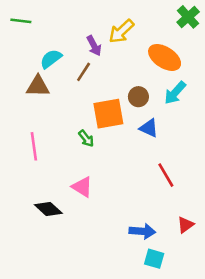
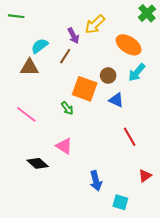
orange square: (108, 114) -> (85, 89), turned 30
pink line: (34, 146) -> (26, 114), turned -45
blue arrow: (142, 231) -> (96, 181), moved, turned 72

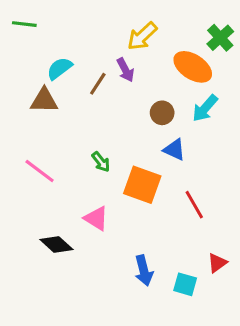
green cross: (147, 13) -> (220, 38), moved
purple arrow: (73, 36) -> (125, 70), moved
orange square: (85, 89) -> (142, 185), moved
cyan square: (120, 202) -> (185, 284), moved

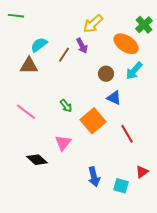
orange square: (142, 185) -> (93, 121), turned 30
pink triangle: (96, 218) -> (63, 143), turned 36

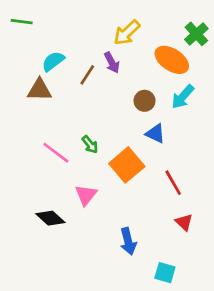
pink line: (26, 112) -> (56, 153), moved
red triangle: (142, 172) -> (184, 222), moved, turned -40
cyan square: (121, 186) -> (165, 273), moved

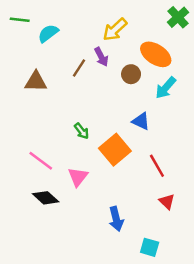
green cross: (196, 34) -> (178, 17), moved
cyan semicircle: (53, 61) -> (48, 33), moved
brown circle: (145, 101) -> (131, 74), moved
pink line: (56, 153) -> (41, 161), moved

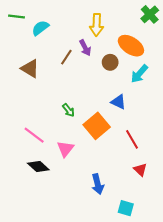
yellow arrow: (115, 30) -> (97, 25), turned -45
brown triangle: (36, 82) -> (30, 69), turned 30

